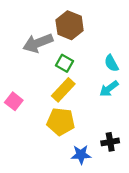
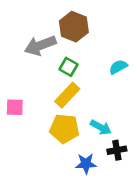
cyan semicircle: (111, 63) -> (118, 67), turned 90
cyan arrow: (109, 89) -> (101, 127), moved, turned -114
pink square: (14, 101) -> (15, 107), turned -36

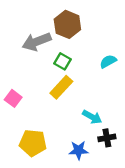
pink square: (15, 107) -> (13, 98), turned 35
yellow pentagon: (64, 129) -> (33, 143), moved

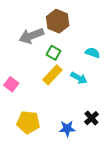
cyan semicircle: (108, 61) -> (93, 53), turned 48
cyan arrow: (92, 117) -> (79, 78), moved
black cross: (107, 138) -> (91, 118), turned -32

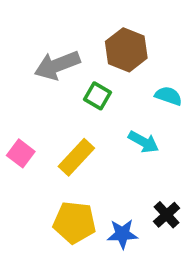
brown hexagon: (58, 21) -> (126, 50), moved
yellow rectangle: (52, 75) -> (76, 157), moved
yellow pentagon: (28, 122) -> (74, 222), moved

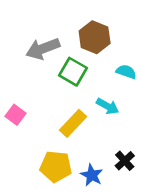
green square: (98, 96) -> (73, 72), size x1.4
yellow rectangle: (76, 157) -> (73, 123), moved
blue star: (122, 234) -> (92, 175), turned 30

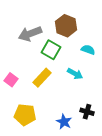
yellow rectangle: (73, 123) -> (42, 78), moved
black cross: (125, 161) -> (87, 112), turned -32
yellow pentagon: (56, 167) -> (25, 115), moved

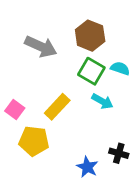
gray arrow: (30, 34) -> (41, 47), turned -135
green square: (51, 50) -> (91, 71), moved
yellow pentagon: (25, 115) -> (34, 141), moved

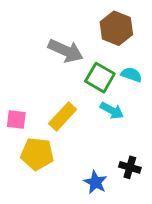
brown hexagon: (90, 36) -> (116, 28), moved
gray arrow: (41, 47) -> (66, 51), moved
pink square: (15, 109) -> (16, 119), turned -30

